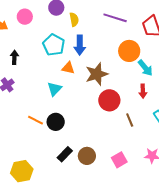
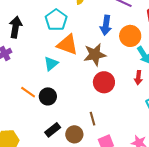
blue arrow: (80, 45) -> (106, 25), moved
black arrow: (14, 57) -> (16, 27), size x1.5
orange triangle: (68, 68) -> (67, 45), size x1.6
brown line: (130, 120) -> (92, 119), moved

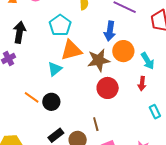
orange circle: (130, 36) -> (123, 51), moved
orange triangle: (67, 45) -> (71, 50), turned -35

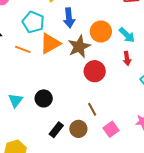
blue arrow: (110, 31) -> (69, 18), moved
cyan triangle: (55, 69) -> (16, 100), moved
orange line: (32, 97) -> (23, 49), moved

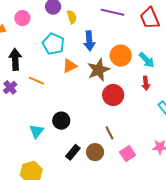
orange triangle: (50, 43) -> (70, 66), size x0.7
orange line: (23, 49) -> (36, 81), moved
cyan triangle: (16, 100) -> (36, 131), moved

